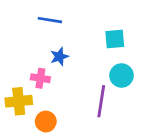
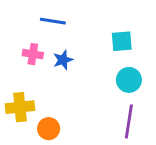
pink cross: (40, 78) -> (33, 54), moved
purple line: (101, 101) -> (129, 121), moved

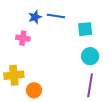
blue line: (53, 21) -> (56, 16), moved
blue star: (63, 60) -> (35, 17), moved

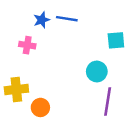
cyan square: (85, 29) -> (116, 40), moved
cyan circle: (90, 56) -> (97, 71), moved

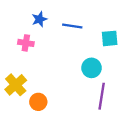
blue line: (67, 19) -> (72, 26), moved
yellow cross: (16, 89) -> (16, 85), turned -35

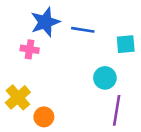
blue star: (39, 19) -> (45, 22), size x1.6

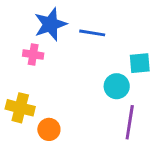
cyan square: (126, 44) -> (140, 63), moved
yellow cross: (18, 97) -> (20, 108), turned -35

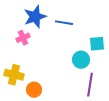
pink cross: (33, 55) -> (23, 38), turned -32

